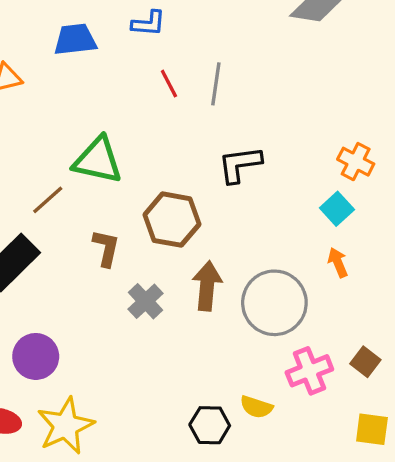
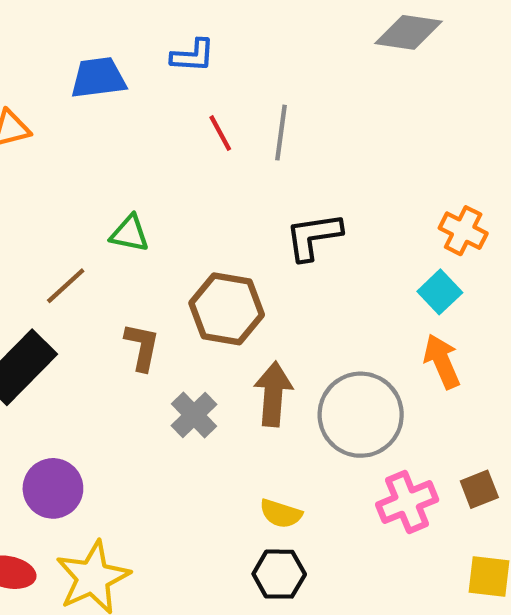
green triangle: (98, 160) -> (130, 233), size x0.6
orange arrow: (338, 262) -> (442, 361), size x1.4
brown square: (365, 362) -> (479, 489), turned 32
yellow semicircle: (256, 407) -> (281, 514), moved

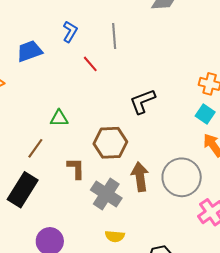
blue L-shape: (193, 56) -> (70, 32), turned -50
gray line: (281, 133) -> (114, 36), moved
gray cross: (194, 415) -> (106, 194), size x1.4
yellow semicircle: (281, 514) -> (115, 236), moved

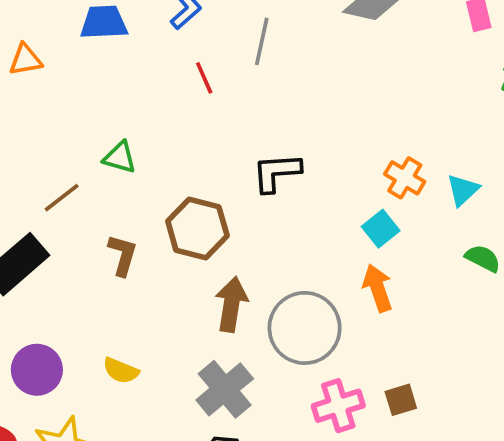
gray cross: (106, 194) -> (225, 389), moved
yellow semicircle: (115, 236) -> (121, 371), moved

